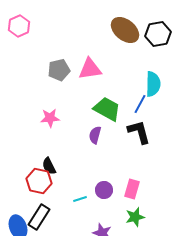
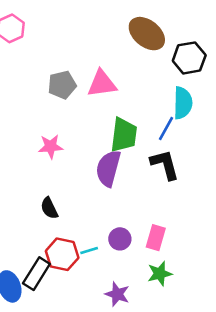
black hexagon: (158, 34) -> (189, 58), moved
green trapezoid: (107, 109) -> (124, 135), turned 68
purple semicircle: (95, 135) -> (108, 168), size x1.6
red hexagon: (39, 181) -> (62, 254), moved

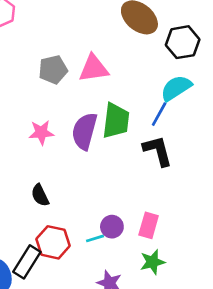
cyan semicircle: (183, 103) -> (176, 88), turned -124
purple semicircle: (108, 168) -> (84, 131), moved
cyan line: (89, 250) -> (95, 238), moved

